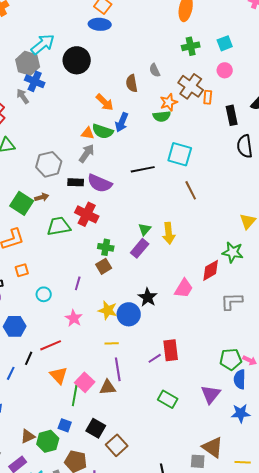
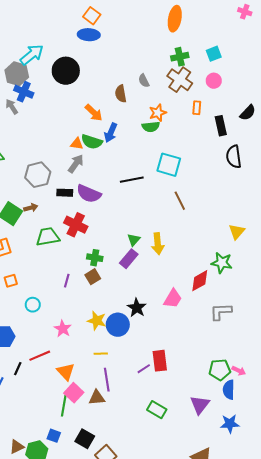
brown cross: (191, 86) -> (180, 80), moved
purple line: (78, 283) -> (67, 281), moved
orange triangle: (59, 375) -> (66, 372), moved

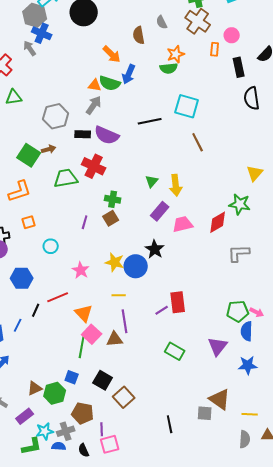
pink circle: (214, 81) -> (232, 35), moved
purple rectangle: (129, 259) -> (160, 211), moved
pink trapezoid: (173, 299) -> (183, 224), moved, turned -135

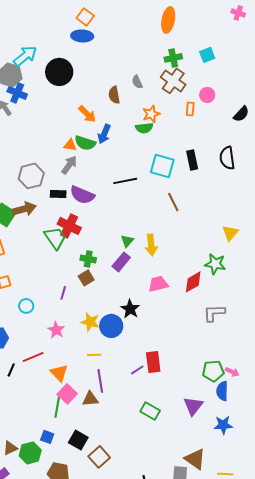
black rectangle: (239, 67) -> (192, 160), moved
brown arrow: (49, 149) -> (24, 209), size x1.6
green trapezoid: (66, 178) -> (55, 238), moved, turned 65
purple rectangle: (160, 211) -> (121, 262), moved
purple line: (85, 222) -> (63, 293), moved

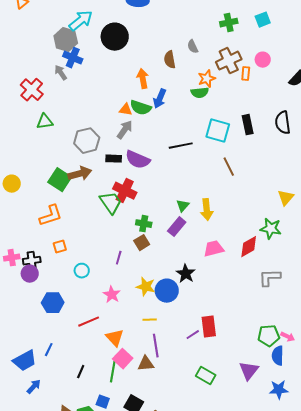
brown cross: (173, 81) -> (229, 61), moved, turned 30
orange arrow: (87, 114) -> (143, 79), turned -144
black line: (11, 370) -> (81, 372), moved

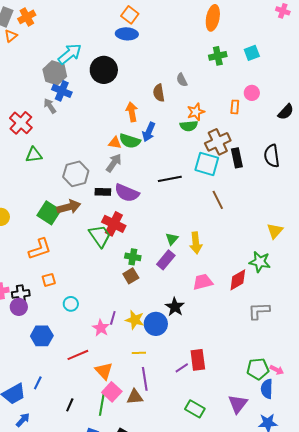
brown cross: (229, 61) -> (218, 142), moved
purple line: (119, 258) -> (113, 318), moved

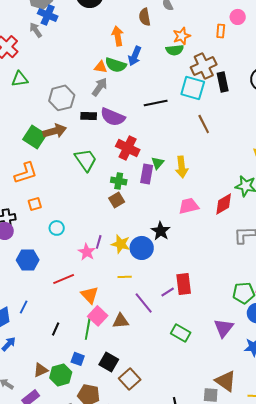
red cross: (114, 224) -> (128, 148), moved
purple rectangle: (166, 260) -> (147, 174), moved, turned -30
purple line: (145, 379) -> (144, 303), moved, turned -30

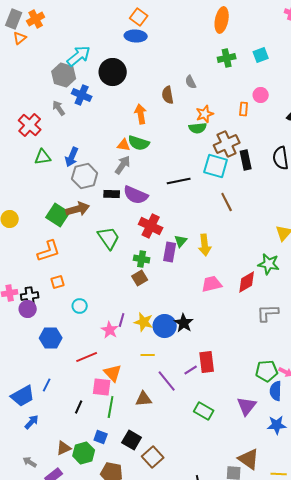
blue cross: (48, 15) -> (82, 95), moved
blue arrow: (135, 56) -> (72, 157), moved
black star: (161, 231) -> (184, 323), moved
pink square: (98, 316) -> (102, 387), moved, turned -36

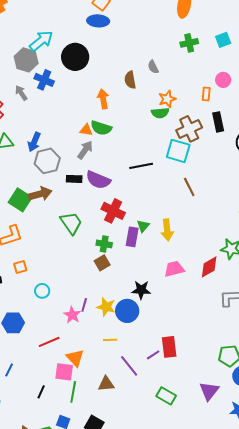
black rectangle: (246, 160) -> (218, 122), moved
black star: (184, 323) -> (141, 290), moved, turned -30

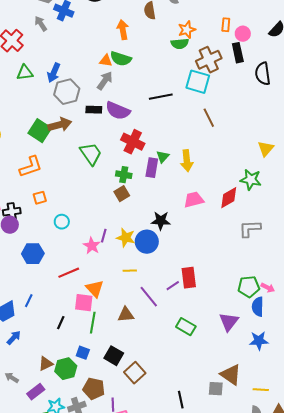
pink circle: (223, 80) -> (243, 34), moved

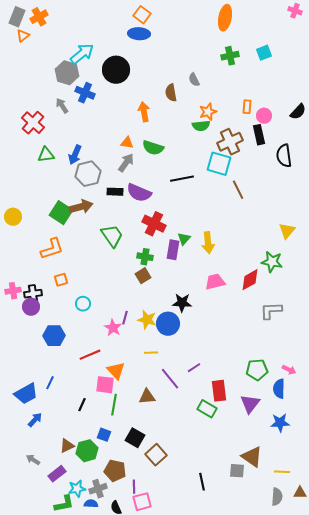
green semicircle: (121, 59) -> (153, 148), moved
brown line: (209, 118) -> (238, 190), moved
red rectangle: (189, 278) -> (219, 391), moved
green pentagon: (249, 287) -> (257, 370), moved

